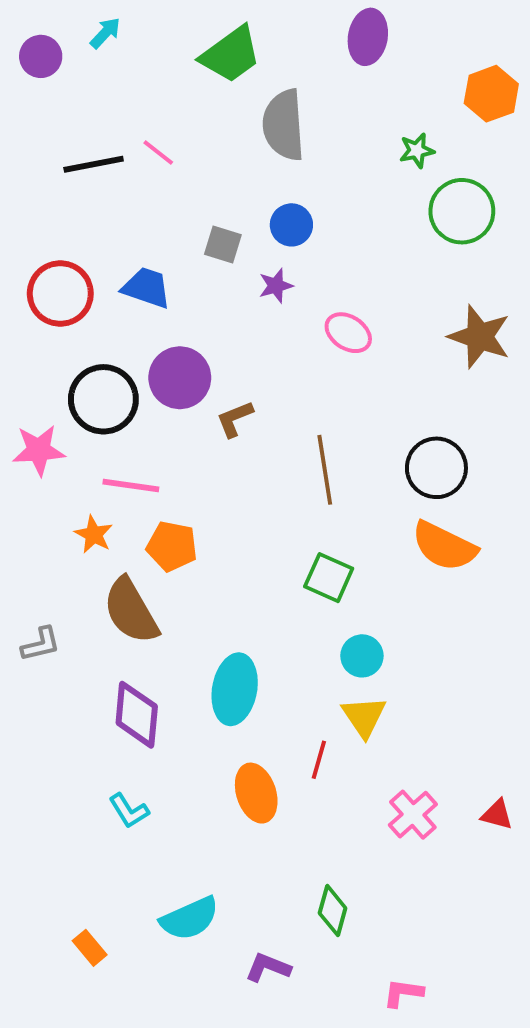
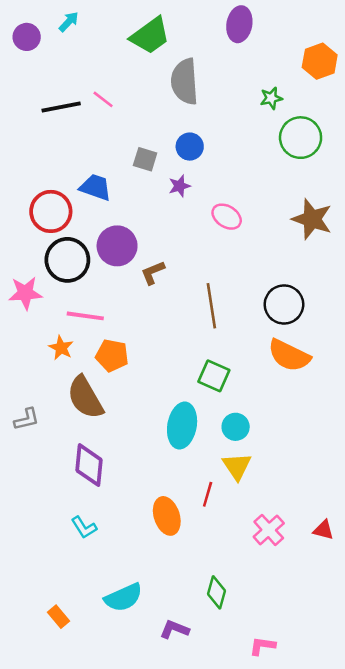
red circle: (60, 293) -> (51, 211), moved
cyan ellipse: (235, 689) -> (182, 426), moved

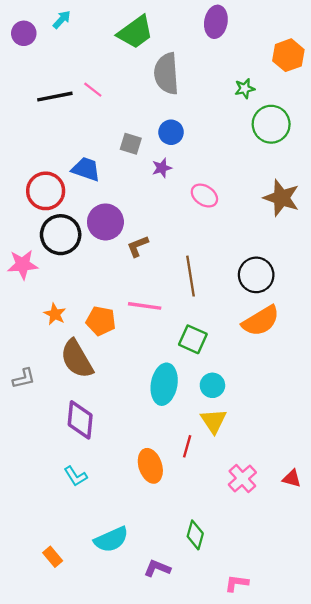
pink line: (85, 316) -> (145, 306), moved
orange semicircle: (289, 355) -> (261, 321), turned -57

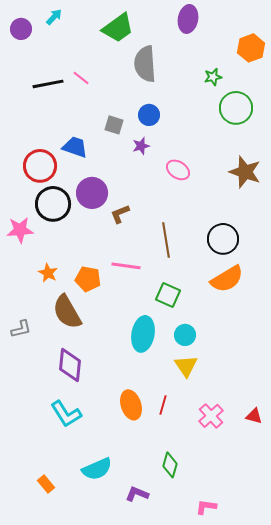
red line: (187, 446) -> (163, 405), moved
cyan L-shape: (76, 476) -> (66, 414), size x1.5

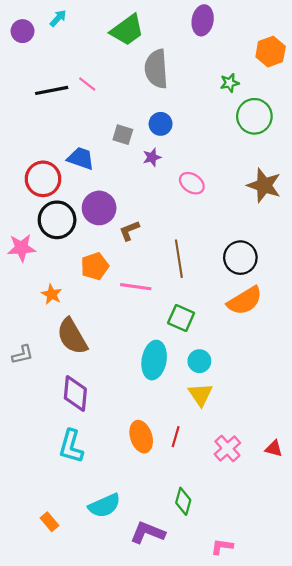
orange pentagon: (88, 279) -> (95, 266), moved, turned -30
cyan L-shape: (66, 414) -> (71, 446), turned 48
purple L-shape: (137, 494) -> (148, 533), size x1.4

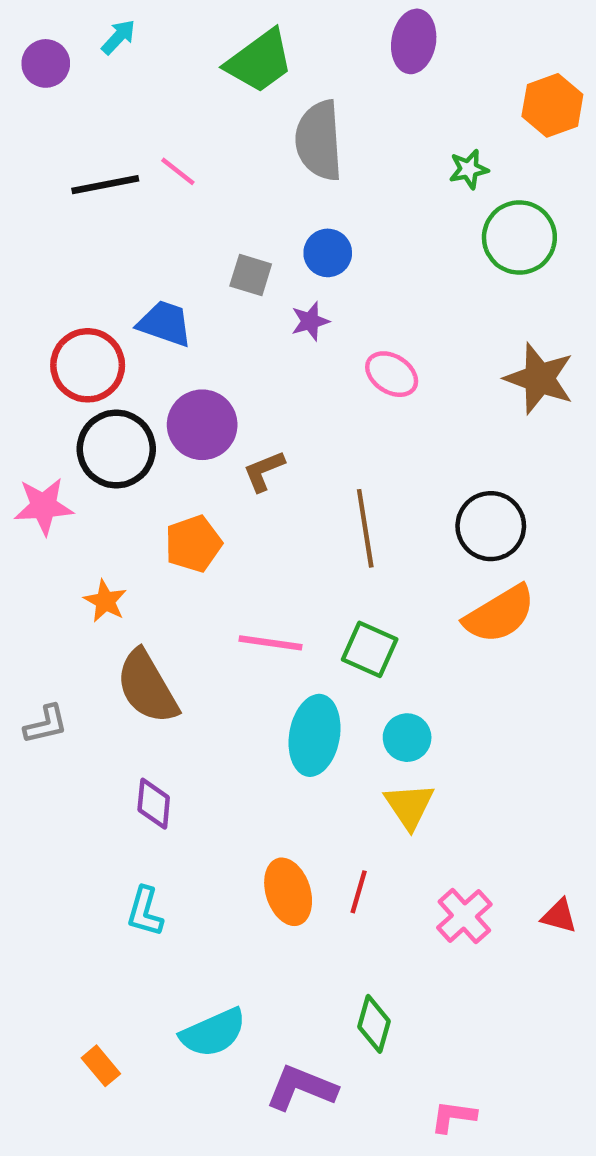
pink line: (136, 287) -> (270, 643), moved
purple diamond: (75, 393) -> (154, 804), size x0.7
cyan L-shape: (71, 446) -> (145, 912), size x0.7

